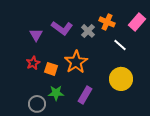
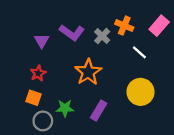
orange square: (51, 69) -> (34, 98), moved

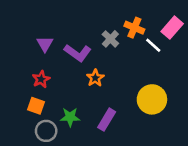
purple L-shape: (72, 33) -> (78, 53), moved
white line: (139, 52) -> (153, 45), moved
orange star: (88, 72) -> (95, 78), size x0.6

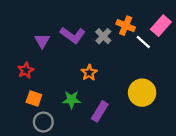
purple L-shape: (78, 53) -> (73, 35), moved
red star: (41, 79) -> (26, 70), moved
green star: (70, 117) -> (72, 100), moved

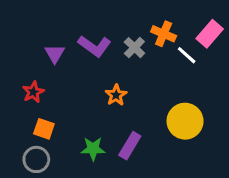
green star: (72, 100) -> (93, 149), moved
gray circle: (43, 122) -> (36, 159), moved

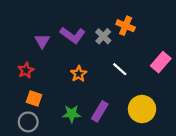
pink rectangle: (210, 34) -> (161, 62), moved
white line: (187, 55) -> (120, 69), moved
orange star: (116, 95) -> (79, 74), moved
yellow circle: (185, 121) -> (142, 109), moved

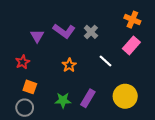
orange cross: (126, 26) -> (132, 20), moved
pink rectangle: (161, 62) -> (131, 45), moved

